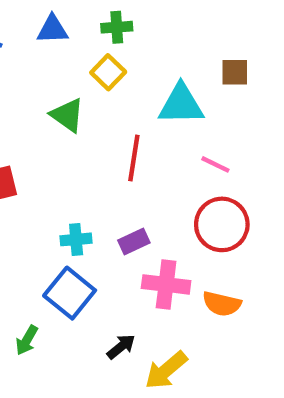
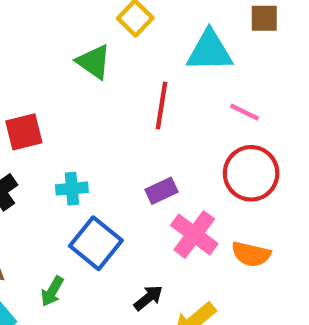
cyan cross: (76, 239) -> (72, 189), moved
pink cross: (166, 284) -> (194, 234), turned 30

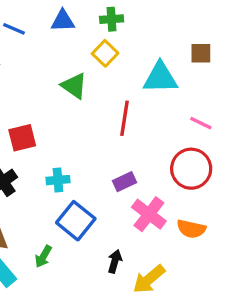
pink line: (244, 112) -> (201, 123), moved
black arrow: (148, 298) -> (115, 261), turned -35

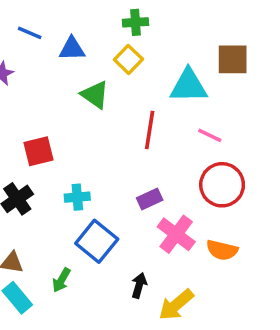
blue triangle: (63, 21) -> (72, 49), moved
brown square: (201, 53) -> (233, 59), size x1.4
pink line: (201, 123) -> (210, 135), moved

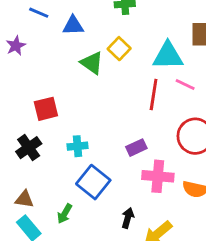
yellow square: (128, 59) -> (119, 49), moved
red line: (150, 130) -> (154, 94), moved
pink line: (210, 135) -> (185, 84), moved
pink cross: (176, 234) -> (158, 176), turned -32

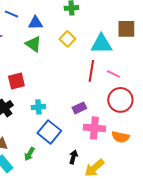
green triangle: (92, 63) -> (33, 44), moved
pink line: (185, 84) -> (113, 74), moved

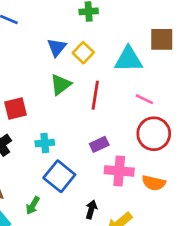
blue triangle: (35, 23) -> (57, 47), moved, turned -49
green triangle: (33, 44) -> (61, 85), moved, turned 48
red line: (91, 71) -> (95, 95), moved

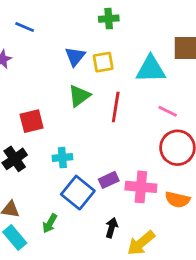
yellow square: (83, 53) -> (103, 62), turned 36
purple rectangle: (99, 144) -> (109, 180), moved

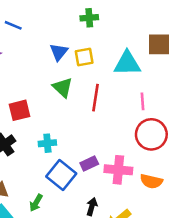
green triangle: (79, 96) -> (63, 87), turned -40
pink line: (168, 111) -> (142, 101), turned 60

